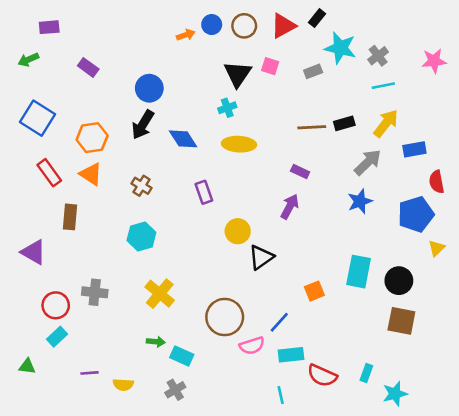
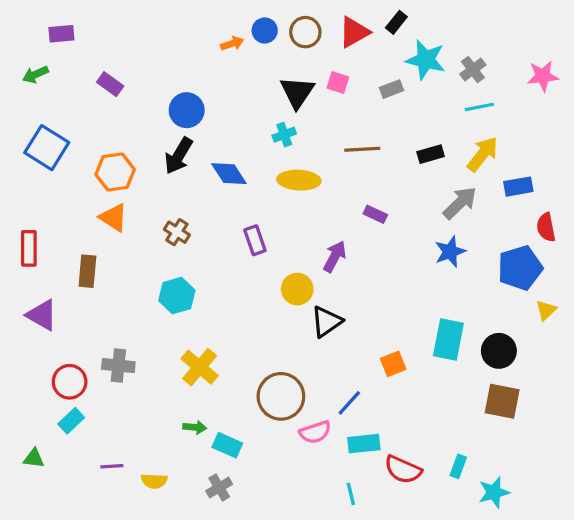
brown line: (312, 127) -> (362, 149), moved
red rectangle: (49, 173) -> (29, 248), moved, turned 36
purple arrow: (290, 207) -> (335, 257), moved

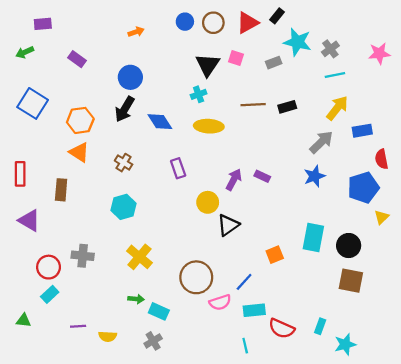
orange arrow: (232, 44) -> (136, 32), moved
black rectangle: (431, 154) -> (287, 107), moved
purple rectangle: (375, 214) -> (262, 176), moved

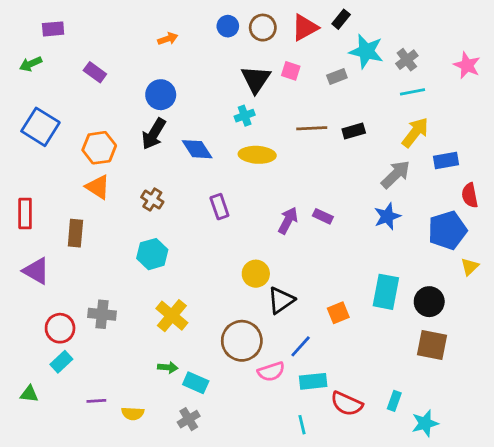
pink star: (379, 53) -> (467, 65), turned 30
yellow circle: (208, 202) -> (256, 274), moved
black triangle: (228, 225) -> (281, 300), moved

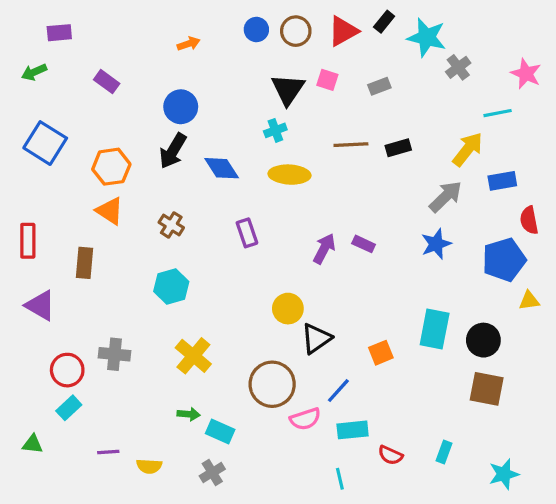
cyan star: (366, 51) -> (427, 37), moved
cyan line: (412, 92) -> (498, 113), moved
yellow triangle: (470, 267) -> (529, 301), turned 36
red semicircle: (347, 404) -> (390, 455), size x0.7
cyan star: (425, 423) -> (504, 474), moved

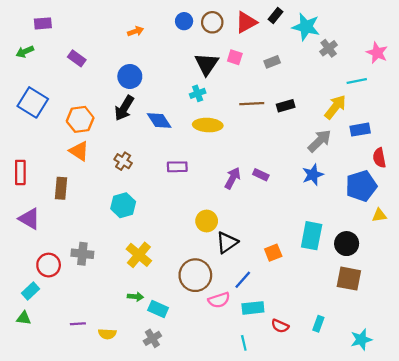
purple rectangle: (247, 233) -> (177, 167), turned -72
cyan rectangle: (69, 408) -> (30, 291), moved

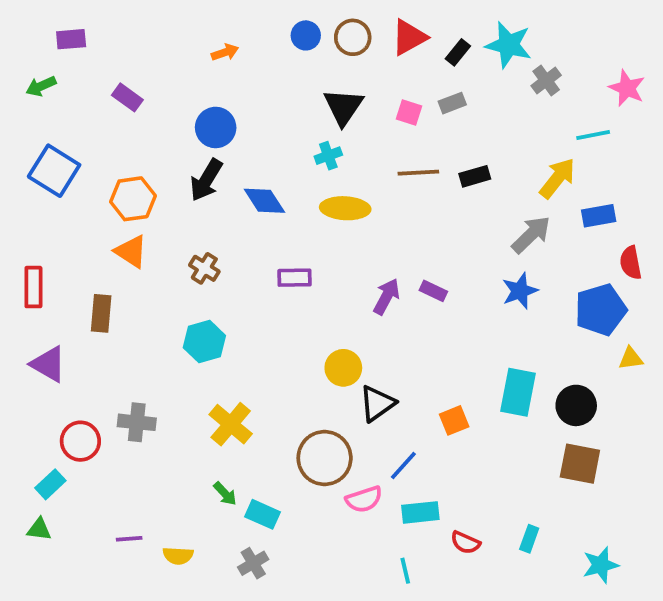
black rectangle: (275, 16) -> (458, 52), moved
pink square: (235, 57) -> (409, 112), moved
green arrow: (135, 297) -> (225, 494), turned 42

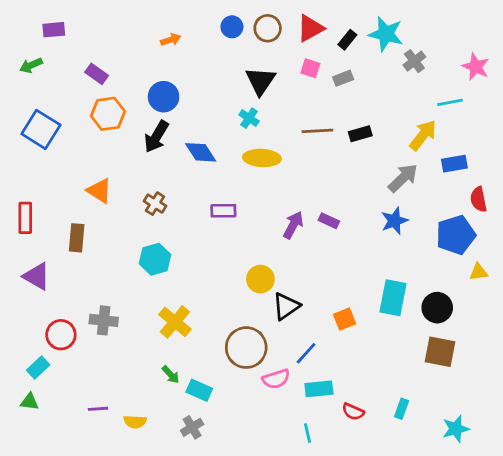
pink square: (409, 112) -> (310, 68), moved
cyan cross: (328, 156) -> (249, 118), turned -36
orange hexagon: (133, 199) -> (108, 114), moved

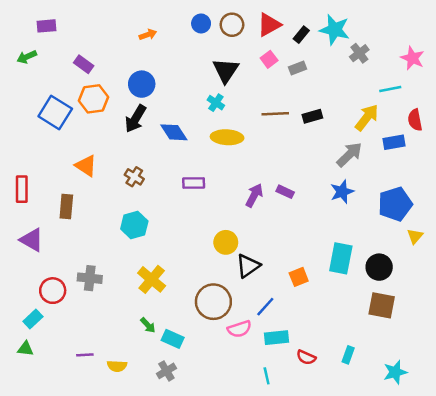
pink square: (310, 68) -> (269, 59), turned 35
blue square: (41, 129) -> (55, 113), moved
red semicircle: (479, 199) -> (415, 120), moved
yellow triangle: (479, 272) -> (415, 236), turned -42

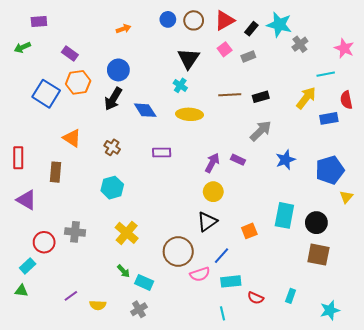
gray arrow: (349, 155) -> (261, 131), moved
yellow circle: (226, 242) -> (213, 192), moved
purple line: (85, 355) -> (71, 296), turned -32

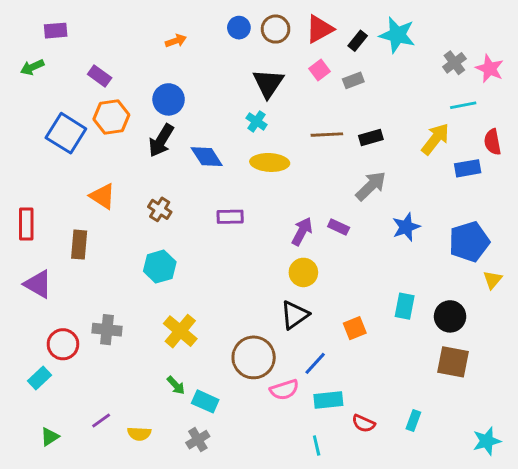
gray cross: (300, 44) -> (454, 63), moved
cyan rectangle: (284, 215) -> (405, 306), size x0.7
green triangle: (21, 291) -> (50, 437), moved, turned -40
cyan star: (330, 310) -> (487, 441), moved

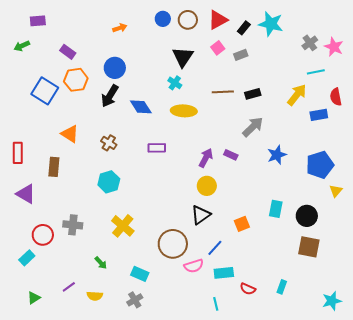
green arrow: (176, 385) -> (101, 263), moved

